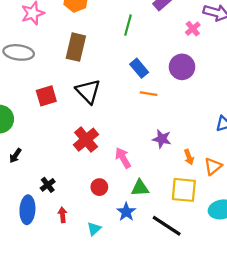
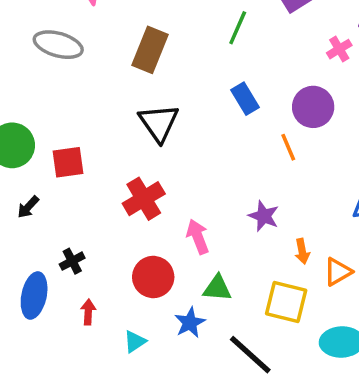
orange line: (149, 94) -> (288, 147), moved, turned 49
red square: (46, 96) -> (68, 162), moved
red circle: (99, 187) -> (153, 277), size x1.5

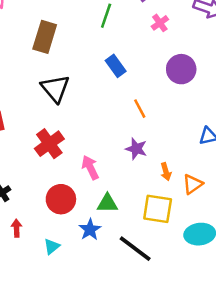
pink cross: (339, 49) -> (160, 23), moved
purple circle: (313, 107) -> (181, 69), moved
orange line: (288, 147) -> (140, 109), moved

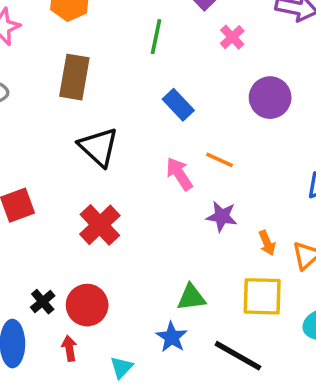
orange line: (140, 109) -> (219, 160), turned -30
pink arrow: (90, 168) -> (179, 174), moved
red circle: (61, 199) -> (87, 305), moved

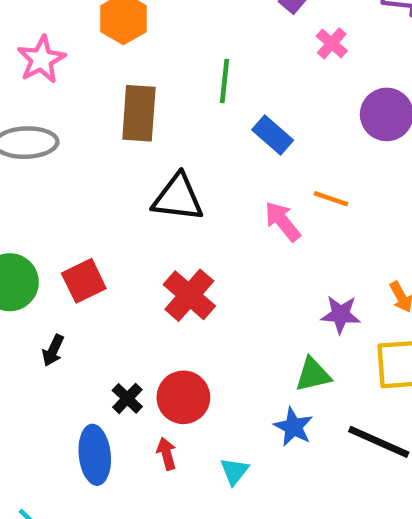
green line: (156, 37) -> (224, 81), moved
black triangle: (98, 147) -> (178, 198), turned -30
purple star: (222, 216) -> (341, 314), moved

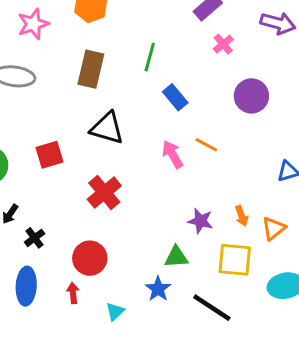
red square: (84, 281) -> (49, 155), moved
black cross: (127, 398) -> (35, 238), moved

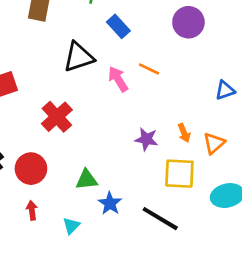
black triangle: (107, 128) -> (79, 57), moved, turned -32
green triangle: (176, 257) -> (86, 180), moved
red circle: (90, 258) -> (31, 169), moved

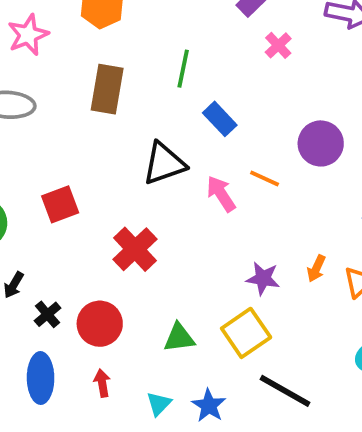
purple circle: (188, 22) -> (321, 143), moved
orange arrow: (184, 133) -> (316, 268), turned 48
yellow square: (179, 174) -> (246, 333), moved, turned -36
blue star: (110, 203) -> (209, 406), moved

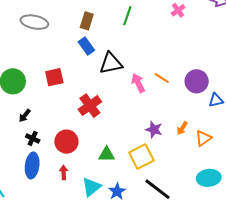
brown rectangle: (107, 89) -> (87, 21), size x0.7
blue rectangle: (220, 119) -> (86, 46), moved
purple circle: (321, 143) -> (197, 81), moved
black cross: (47, 314) -> (33, 138), moved, turned -32
cyan triangle: (159, 404) -> (91, 187), size x1.5

